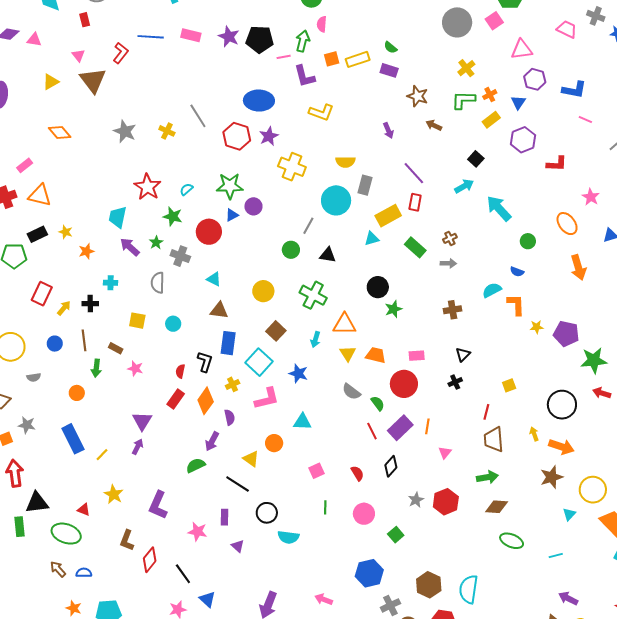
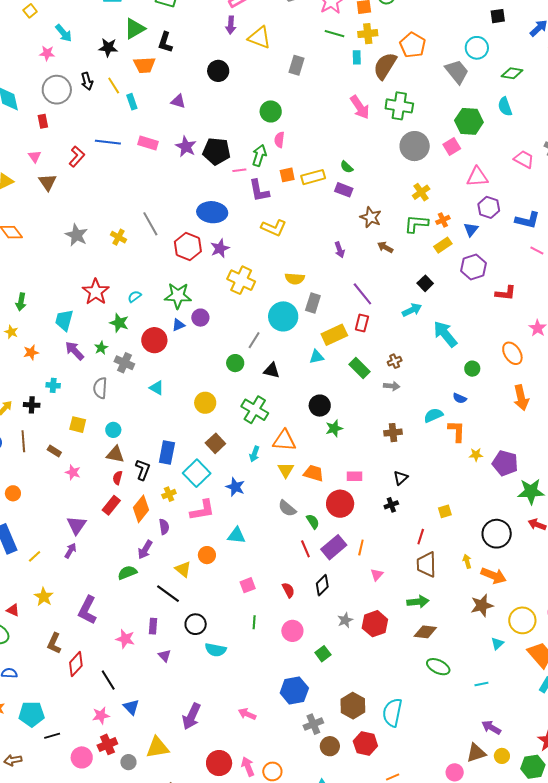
brown triangle: (93, 80) -> (48, 182), size x0.7
brown triangle: (219, 310) -> (115, 454), moved
green arrow: (96, 368) -> (21, 302), moved

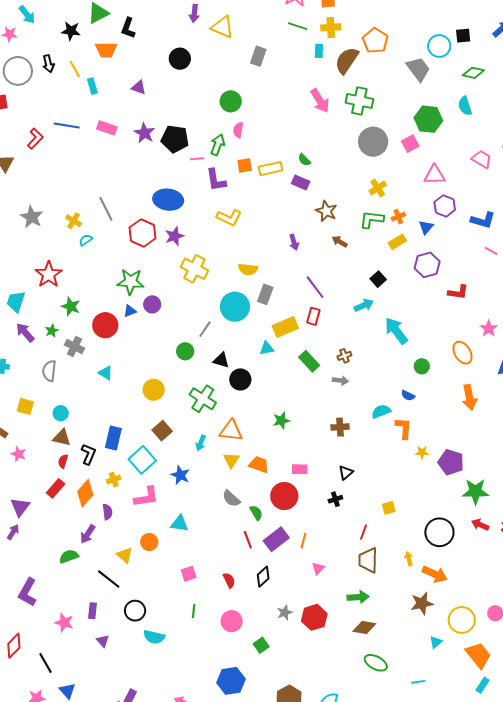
black square: (498, 16) -> (463, 36), moved
cyan semicircle: (134, 296) -> (86, 240), moved
black circle: (320, 406) -> (240, 379), moved

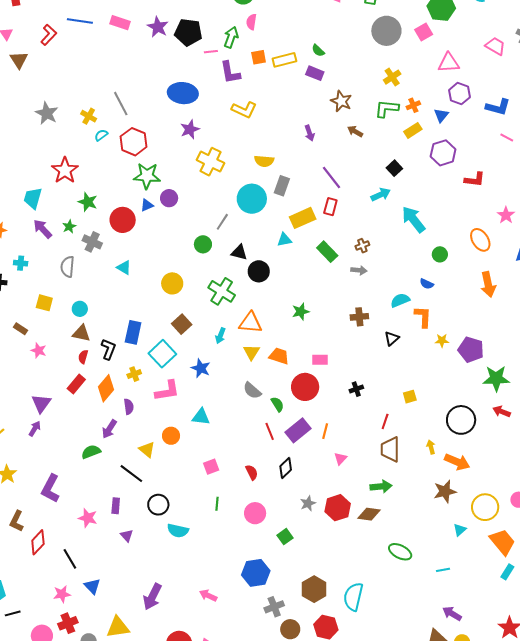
red hexagon: (143, 233) -> (134, 142), moved
black triangle: (346, 473) -> (392, 339), moved
brown diamond: (364, 627) -> (369, 514), moved

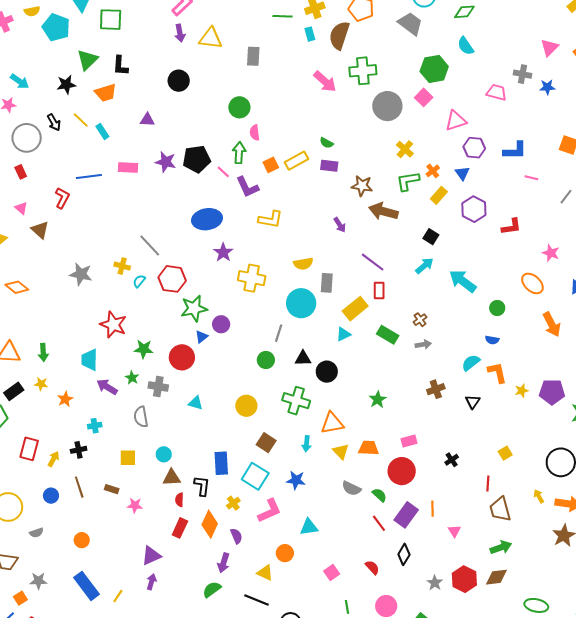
pink line: (211, 52) -> (223, 172), turned 64
brown arrow: (355, 131) -> (383, 211), size x1.8
purple triangle: (41, 403) -> (151, 556), turned 45

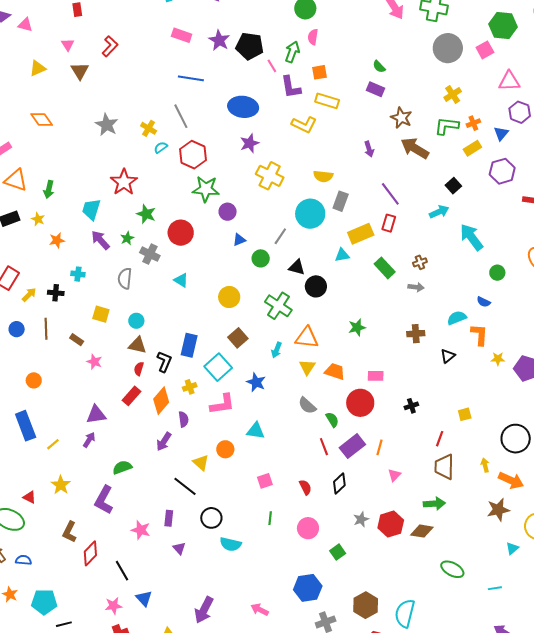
yellow rectangle: (296, 161) -> (327, 101), moved, turned 30
blue line: (89, 176) -> (191, 78), moved
blue triangle: (201, 337) -> (239, 240), moved
green semicircle: (212, 589) -> (122, 467), moved

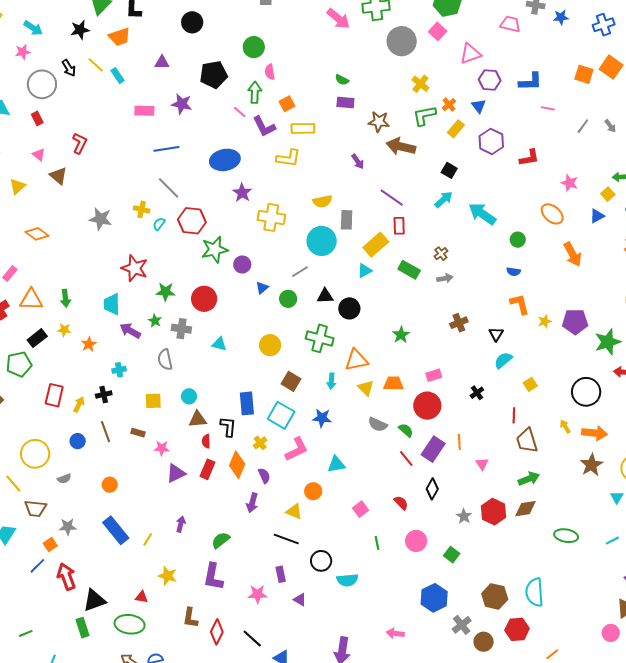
black pentagon: (250, 46) -> (214, 75), moved
gray line: (280, 236) -> (300, 272), turned 42
cyan semicircle: (457, 318) -> (503, 360), moved
purple triangle: (96, 415) -> (176, 473), moved

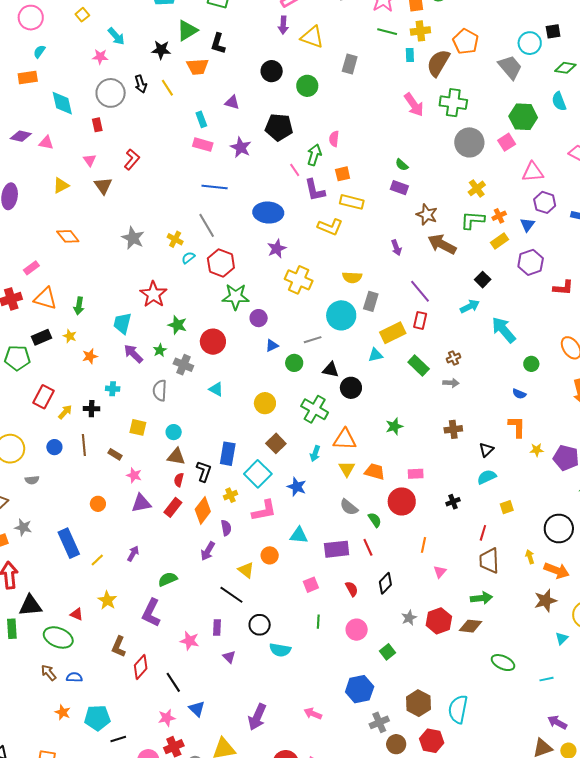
green circle: (254, 47) -> (307, 86), moved
cyan rectangle: (118, 76) -> (201, 119), moved
purple rectangle: (433, 449) -> (337, 549), moved, turned 35
orange circle: (110, 485) -> (98, 504), moved

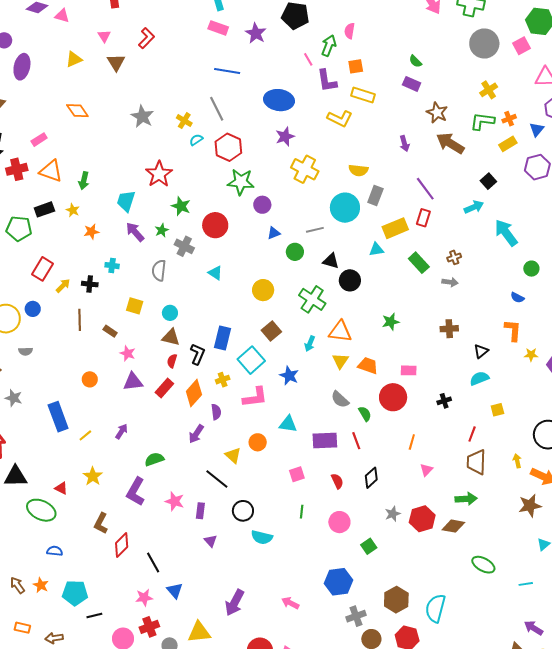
blue circle: (54, 447) -> (33, 309), moved
pink star: (190, 641) -> (175, 501), moved
brown arrow: (49, 673) -> (17, 585), moved

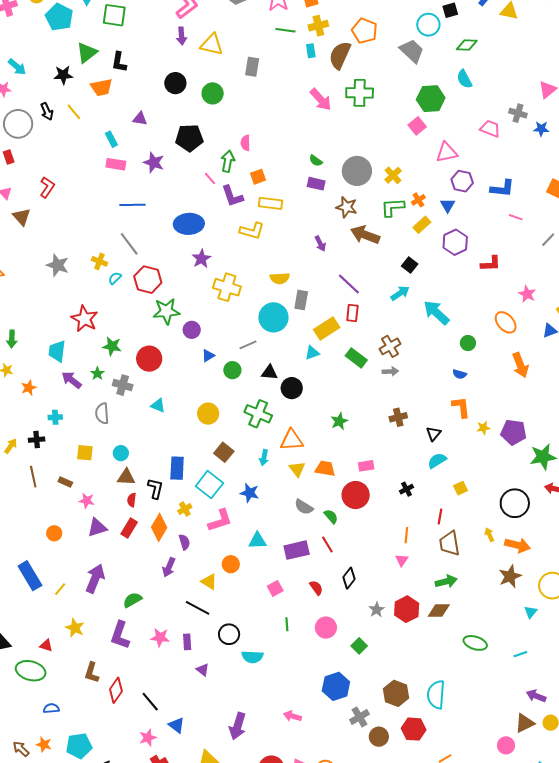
gray circle: (484, 44) -> (357, 171), moved
brown cross: (454, 257) -> (390, 346), size x1.5
purple arrow: (122, 431) -> (95, 579), size x1.8
orange line: (412, 442) -> (406, 535), moved

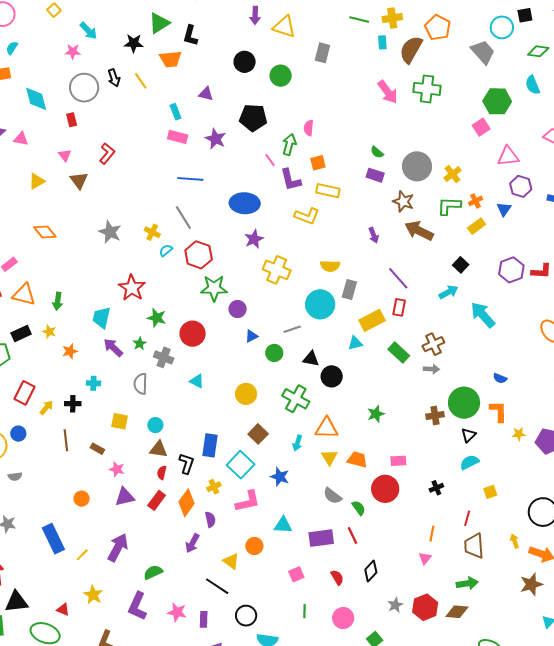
purple hexagon: (455, 242) -> (511, 270), moved
green circle: (468, 343) -> (464, 403), moved, size x2.0

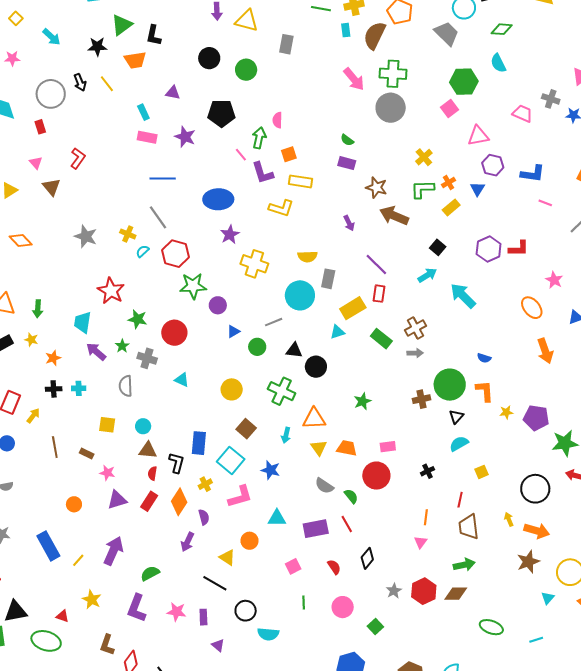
pink star: (73, 52) -> (12, 58), moved
gray circle: (417, 166) -> (391, 108), moved
black cross: (73, 404) -> (54, 389), moved

